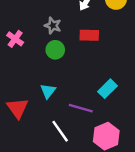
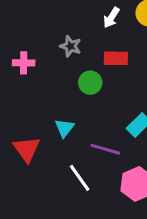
pink cross: (15, 39) -> (24, 63), turned -35
green circle: (55, 50) -> (90, 83), moved

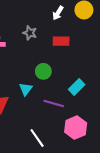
green circle: (90, 83) -> (43, 71), moved
white line: (80, 178) -> (37, 138), moved

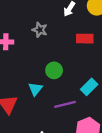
red rectangle: (61, 41) -> (85, 39), moved
purple line: (54, 104) -> (65, 104), turned -30

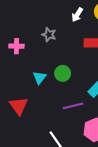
cyan triangle: (35, 89) -> (40, 78), moved

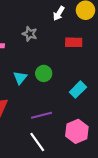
purple line: (73, 106) -> (42, 115), moved

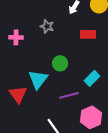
cyan triangle: (20, 78) -> (38, 79), moved, size x1.5
purple line: (42, 115) -> (69, 95), moved

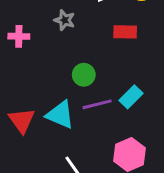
cyan triangle: (38, 79) -> (60, 115), moved, turned -45
purple line: (69, 95) -> (97, 104), moved

